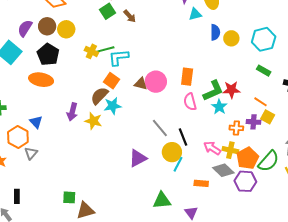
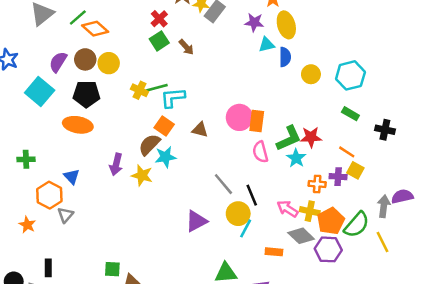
blue semicircle: (215, 32) -> (285, 57), moved
black pentagon: (48, 54) -> (86, 94), turned -30
pink circle: (156, 82) -> (239, 117), moved

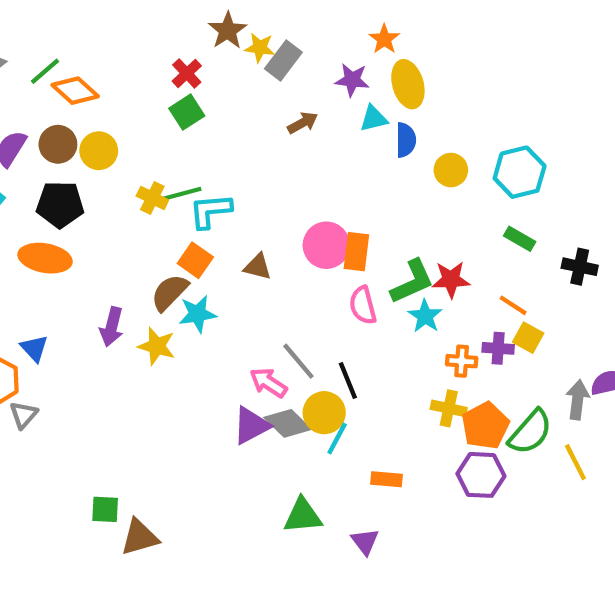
brown arrow: (186, 47) -> (303, 123), moved, turned -77
pink arrow: (288, 209) -> (268, 383), moved
gray diamond: (301, 236) -> (288, 423), moved

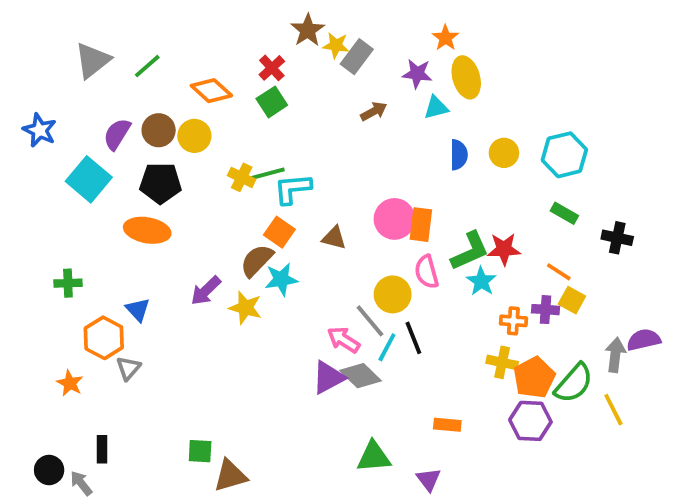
orange diamond: (75, 91) -> (211, 91), moved
blue semicircle: (406, 140) -> (459, 155), moved
purple arrow: (112, 327) -> (206, 291), turned 32
yellow circle: (324, 413) -> (393, 294), moved
cyan line: (337, 438) -> (387, 347), moved

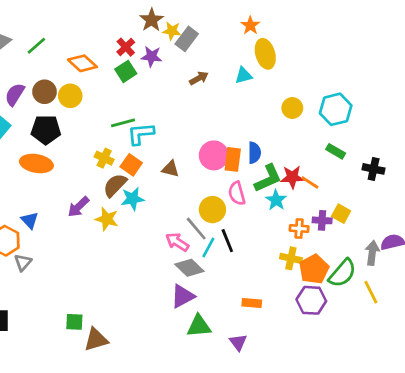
purple star: (417, 74) -> (151, 57), moved
blue semicircle: (459, 155) -> (254, 153), moved
yellow cross: (242, 177) -> (104, 158), moved
orange line: (559, 272) -> (310, 182), moved
purple triangle: (328, 377) -> (183, 296), moved

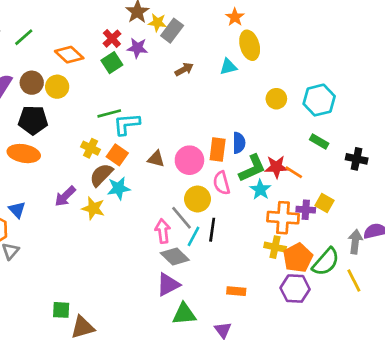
pink circle: (214, 155) -> (189, 160), moved
orange cross: (299, 229) -> (283, 218), size x1.6
black line: (227, 241) -> (212, 230), turned 30
pink arrow: (177, 242) -> (163, 231), turned 50

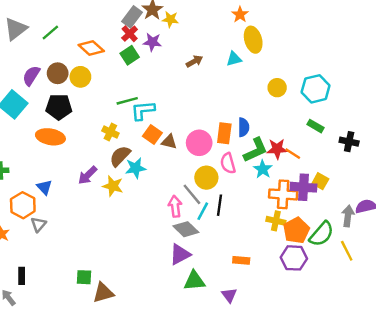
gray rectangle: (172, 31) -> (132, 17), moved
orange square: (117, 155) -> (152, 134), moved
purple cross: (306, 210) -> (304, 187), size x1.5

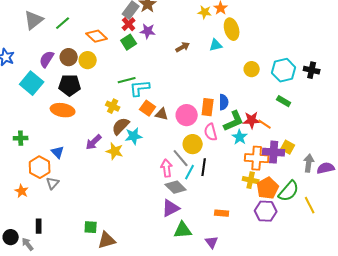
yellow star: (170, 19) -> (205, 12), moved
black cross: (349, 142) -> (312, 70), moved
gray arrow: (348, 216) -> (309, 163), moved

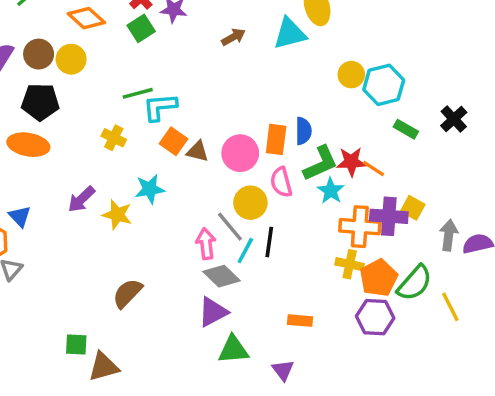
cyan triangle: (216, 45) -> (290, 34), size x1.5
cyan hexagon: (284, 70) -> (384, 85), moved
black cross: (312, 70) -> (454, 119), moved, turned 35
brown semicircle: (121, 126) -> (127, 293), moved

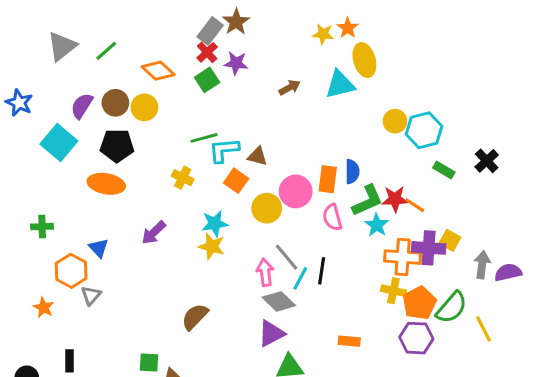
brown triangle: (197, 151) -> (257, 156), moved
yellow circle: (250, 203) -> (267, 208), moved
yellow star: (117, 215) -> (212, 246), moved

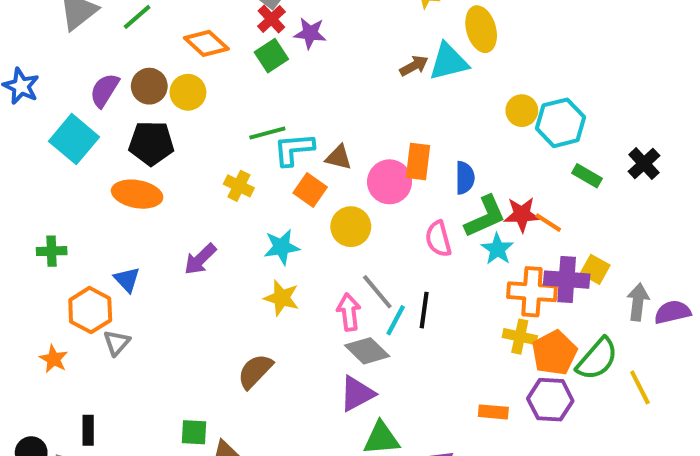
brown arrow: (290, 88) -> (414, 66), moved
orange rectangle: (328, 179) -> (418, 161), moved
pink circle: (296, 191) -> (389, 182), moved
yellow star: (212, 246) -> (282, 298), moved
orange rectangle: (349, 341) -> (493, 412), moved

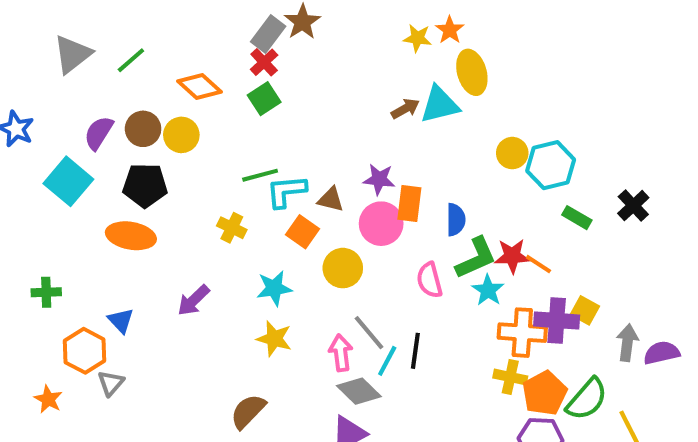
purple star: (310, 33) -> (379, 179), moved

